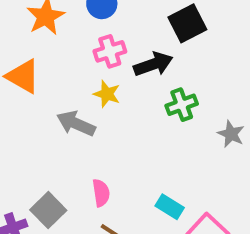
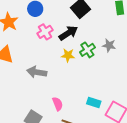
yellow star: (107, 94) -> (68, 55), moved
gray star: (231, 134) -> (109, 45), moved

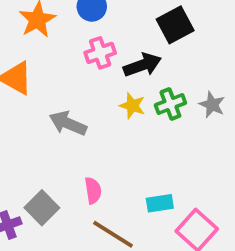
cyan rectangle: (94, 103) -> (160, 203), turned -40

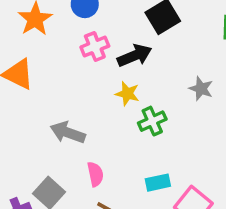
green cross: (170, 104) -> (152, 121), moved
gray arrow: (68, 123) -> (68, 133), moved

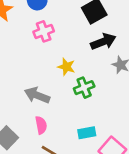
black arrow: (135, 56) -> (103, 42), moved
gray arrow: (68, 133) -> (37, 95), moved

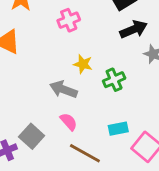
yellow star: (66, 67) -> (83, 64), moved
pink semicircle: (41, 125) -> (69, 122), turned -30

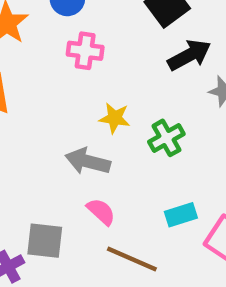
pink cross: (69, 20) -> (85, 51), turned 35
gray square: (32, 136) -> (45, 241), turned -30

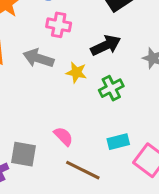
black arrow: (189, 55) -> (106, 45), moved
gray arrow: (88, 161) -> (38, 58), moved

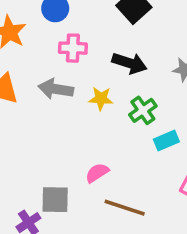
black arrow: (106, 45) -> (129, 63), turned 52
pink semicircle: (63, 136) -> (97, 173), turned -70
cyan rectangle: (118, 142) -> (166, 141), moved

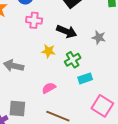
gray arrow: (56, 89) -> (14, 66), moved
pink semicircle: (97, 173) -> (49, 88), moved

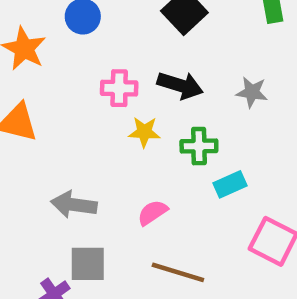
pink cross: (34, 20) -> (119, 88), moved
green cross: (73, 60) -> (199, 146), turned 35
gray arrow: (14, 66) -> (74, 205), moved

